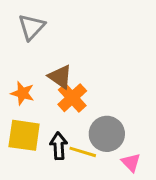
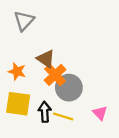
gray circle: (107, 134) -> (69, 88), moved
pink triangle: (131, 162) -> (100, 113), moved

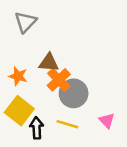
brown triangle: (46, 59) -> (49, 63), turned -30
yellow square: (18, 104) -> (19, 111), turned 30
black arrow: (45, 112) -> (37, 128), moved

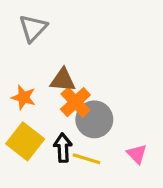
black arrow: (37, 128) -> (63, 148), moved

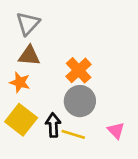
brown triangle: (63, 80) -> (29, 56), moved
orange cross: (75, 102) -> (79, 70), moved

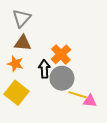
black arrow: (53, 125) -> (44, 69), moved
pink triangle: (116, 130) -> (90, 101), turned -40
yellow line: (73, 134) -> (77, 95), moved

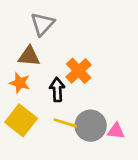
gray triangle: (22, 18) -> (42, 24), moved
gray circle: (62, 78) -> (91, 126), moved
yellow line: (77, 95) -> (65, 123), moved

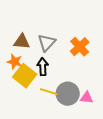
gray triangle: (42, 24) -> (47, 43), moved
orange cross: (79, 71) -> (80, 47), moved
yellow square: (21, 120) -> (25, 76), moved

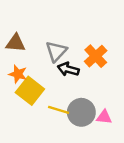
brown triangle: (22, 42) -> (16, 43), moved
black arrow: (43, 67) -> (68, 69), moved, turned -72

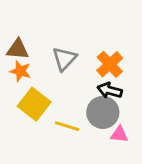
black arrow: (68, 69) -> (110, 90), moved
orange star: (18, 74) -> (20, 71), moved
gray circle: (81, 112) -> (103, 112), moved

